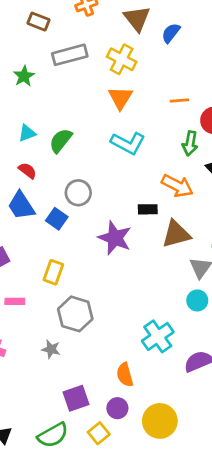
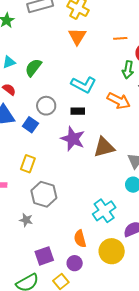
cyan L-shape: (128, 143) -> (83, 85), moved
black rectangle: (148, 209) -> (78, 111), moved
brown triangle: (176, 234) -> (104, 147), moved
yellow circle: (160, 421) -> (112, 251), moved

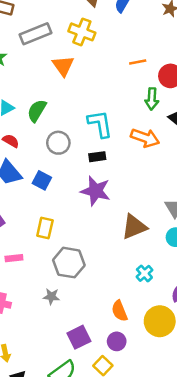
orange triangle: (77, 36) -> (63, 66), moved
cyan L-shape: (83, 85) -> (100, 124), turned -120
gray circle: (46, 106) -> (58, 143), moved
brown triangle: (104, 147) -> (134, 227), moved
cyan cross: (104, 211) -> (144, 273), size x0.6

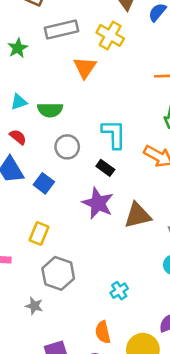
green semicircle: (37, 111) -> (50, 110), turned -130
black rectangle: (97, 157) -> (105, 168), turned 35
brown triangle: (134, 227) -> (138, 215), moved
cyan cross: (144, 273) -> (119, 291), moved

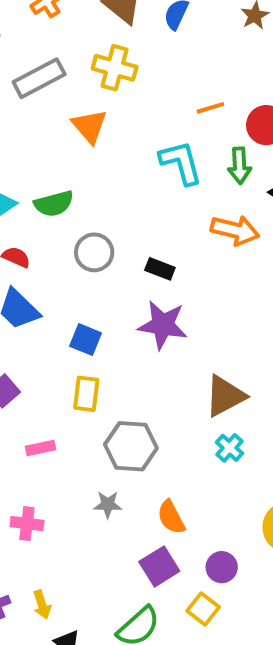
cyan L-shape: (114, 134) -> (181, 163), moved
blue square: (44, 183) -> (86, 340), moved
brown triangle: (138, 215) -> (225, 396), moved
orange semicircle: (103, 332) -> (171, 517), moved

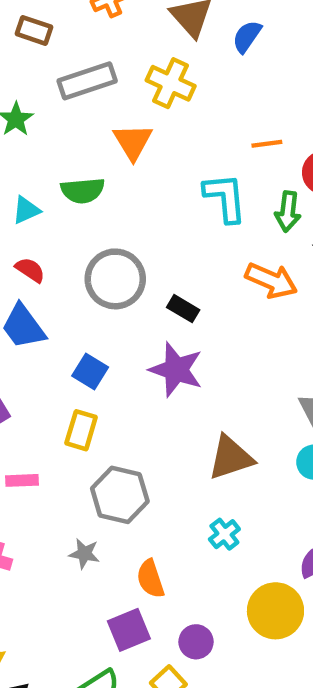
green semicircle: (54, 204) -> (83, 191), moved
gray circle: (94, 252) -> (115, 279), size x1.4
cyan cross: (230, 448) -> (224, 534), moved

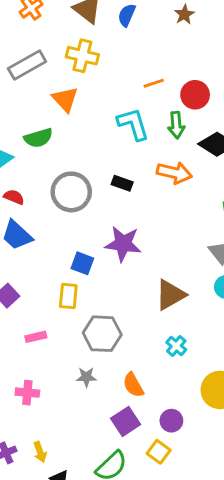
black rectangle: (183, 309) -> (122, 183), moved
blue square: (90, 372) -> (82, 263), moved

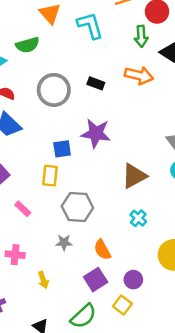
cyan L-shape: (133, 124) -> (90, 25), moved
blue square: (82, 263) -> (62, 149), turned -30
pink rectangle: (36, 337) -> (23, 209), turned 56
yellow arrow: (40, 452) -> (43, 280), moved

